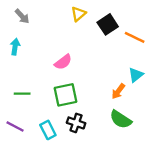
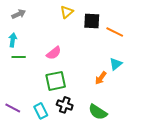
gray arrow: (22, 16) -> (19, 14), turned -72
black square: (108, 24) -> (92, 21), turned 36
green line: (22, 94) -> (19, 57), moved
green semicircle: (121, 119) -> (98, 112), moved

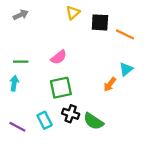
cyan arrow: (13, 40) -> (14, 83), moved
purple line: (13, 108) -> (17, 127), moved
green semicircle: (98, 112) -> (93, 121), moved

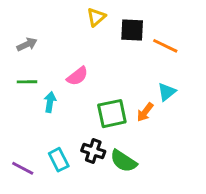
gray arrow: (21, 15) -> (27, 44), moved
cyan arrow: (14, 83) -> (50, 102), moved
green square: (61, 88) -> (112, 114), moved

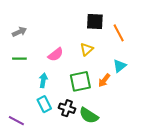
yellow triangle: (96, 17) -> (87, 49), moved
orange line: (165, 46) -> (119, 33), turned 36
cyan arrow: (50, 102) -> (43, 80), moved
cyan rectangle: (59, 160) -> (44, 104), moved

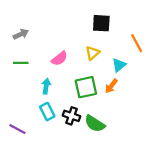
orange line: (119, 33) -> (137, 43), moved
cyan triangle: (120, 66) -> (119, 65), moved

